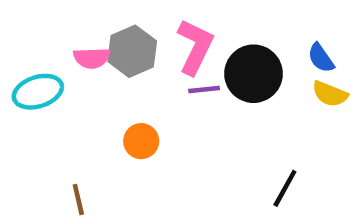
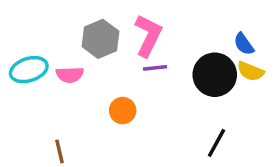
pink semicircle: (92, 58) -> (70, 75), moved
black circle: (254, 74) -> (215, 75), moved
orange circle: (141, 141) -> (123, 111), moved

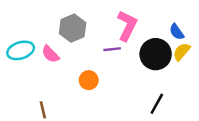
pink L-shape: (148, 35) -> (127, 26), moved
yellow semicircle: (251, 71) -> (182, 52), turned 108
pink semicircle: (70, 75) -> (50, 54), turned 48

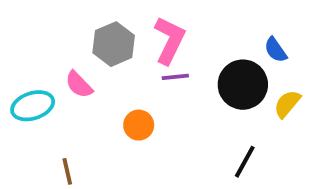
pink L-shape: (127, 26) -> (170, 40), moved
cyan ellipse: (21, 50) -> (33, 106), moved
yellow semicircle: (182, 52) -> (287, 104), moved

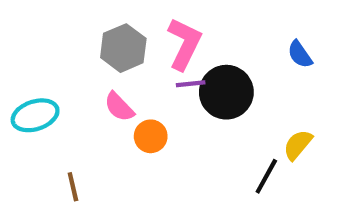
pink semicircle: (79, 85) -> (119, 107), moved
black circle: (243, 85) -> (226, 92), moved
yellow semicircle: (287, 104) -> (298, 145), moved

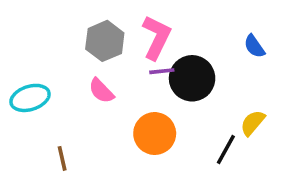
orange circle: (151, 136) -> (155, 134), moved, size x1.5

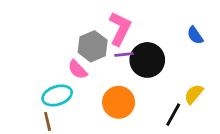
gray hexagon: (105, 41) -> (93, 46), moved
cyan ellipse: (30, 98) -> (57, 95), moved

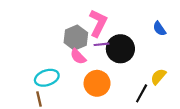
pink semicircle: (78, 70) -> (78, 57), moved

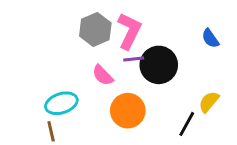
gray hexagon: (76, 38) -> (95, 29), moved

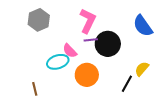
gray hexagon: (95, 29) -> (39, 20), moved
blue semicircle: (210, 38) -> (143, 26), size x1.6
cyan ellipse: (61, 103) -> (58, 62), moved

